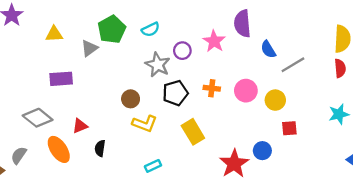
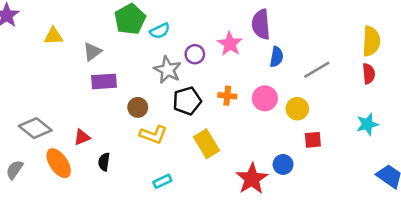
green pentagon: (112, 29) -> (130, 19), moved
blue semicircle: (268, 49) -> (277, 57), moved, turned -138
purple rectangle: (61, 79) -> (104, 81), moved

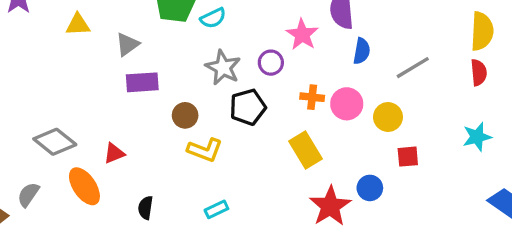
purple circle: (195, 54) -> (271, 63), moved
orange cross: (227, 96) -> (312, 97), moved
yellow rectangle: (206, 144) -> (306, 150), moved
black semicircle: (104, 162) -> (145, 208), moved

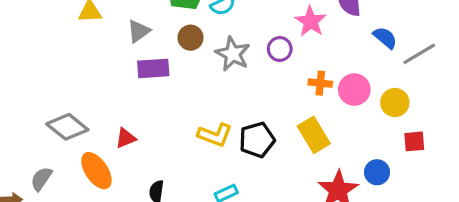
blue semicircle: (362, 51) -> (385, 38), moved, turned -60
black pentagon: (248, 107) -> (257, 140), moved
brown circle: (185, 115) -> (191, 38), moved

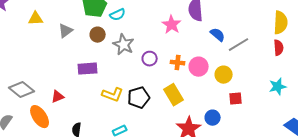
purple circle: (280, 49) -> (150, 59), moved
purple rectangle: (153, 68) -> (88, 69), moved

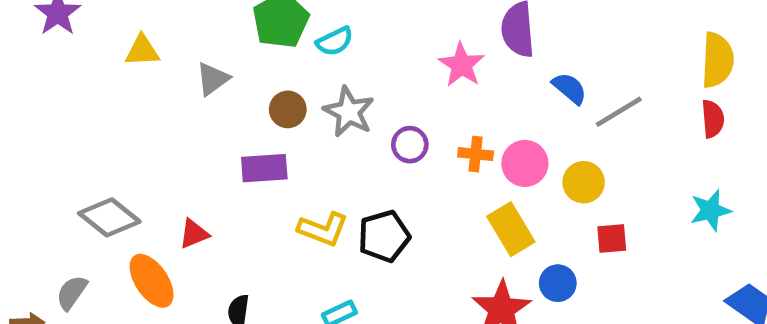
brown circle: (98, 35) -> (288, 109), moved
yellow rectangle: (174, 95) -> (511, 229), moved

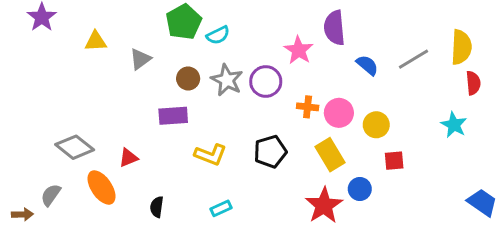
gray line: (619, 112) -> (414, 59), moved
red semicircle: (713, 119) -> (473, 83), moved
purple circle: (410, 145) -> (266, 81), moved, size x1.4
cyan star: (710, 210) -> (454, 125), moved, turned -30
black pentagon: (384, 236) -> (270, 152), moved

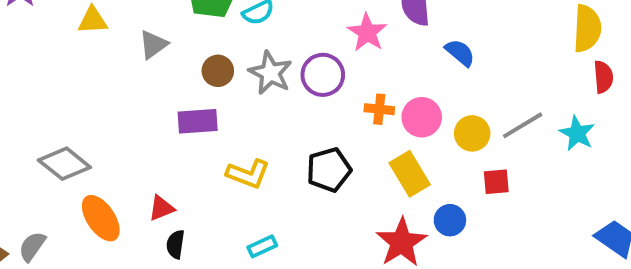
gray line: (414, 59) -> (523, 125), moved
red triangle: (128, 158) -> (161, 208), moved
gray semicircle: (51, 195) -> (32, 246), moved

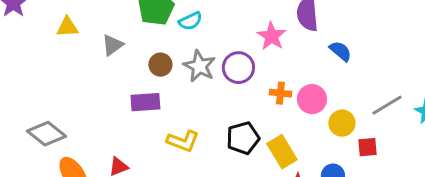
yellow circle: (472, 133) -> (342, 123), moved
yellow rectangle: (410, 174) -> (282, 152), moved

